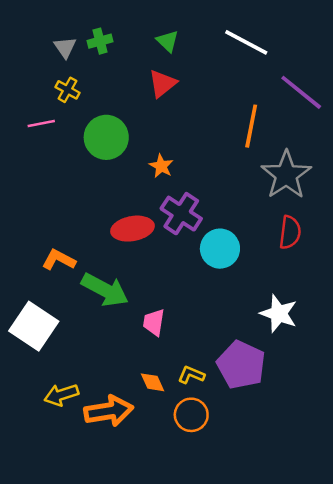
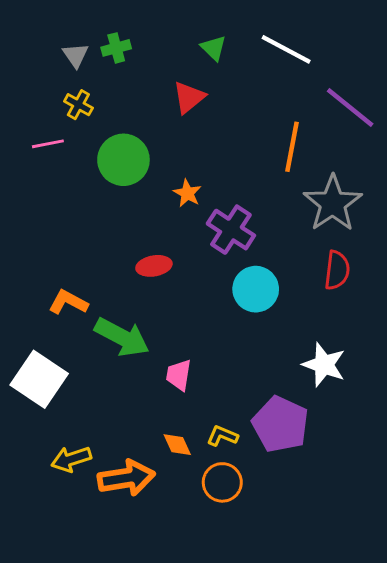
green triangle: (167, 41) -> (214, 48), moved
purple cross: (181, 214) -> (231, 230), moved
red ellipse: (132, 229) -> (154, 266), size x0.7

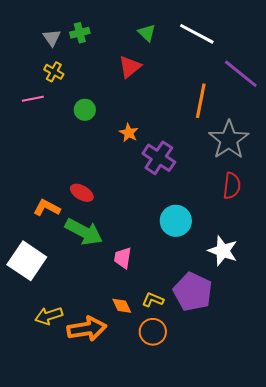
green circle: (123, 160) -> (85, 110), size x0.6
red ellipse: (154, 266) -> (82, 193), moved, turned 40
cyan circle: (256, 289) -> (176, 221), moved

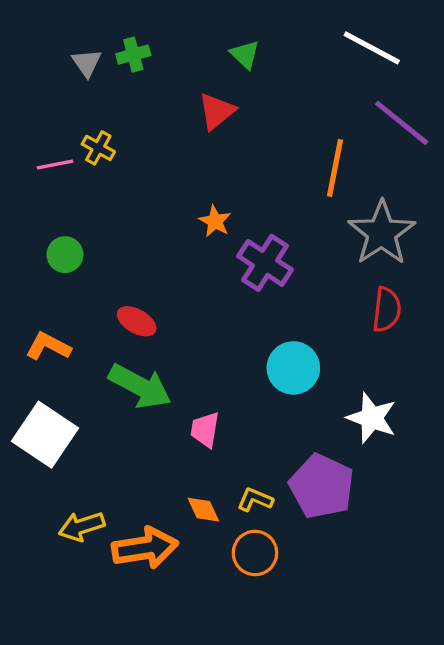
white line: (197, 34) -> (372, 48), moved
yellow cross: (54, 72) -> (98, 148), moved
green circle: (85, 110) -> (65, 255), moved
orange L-shape: (47, 208) -> (48, 346), moved

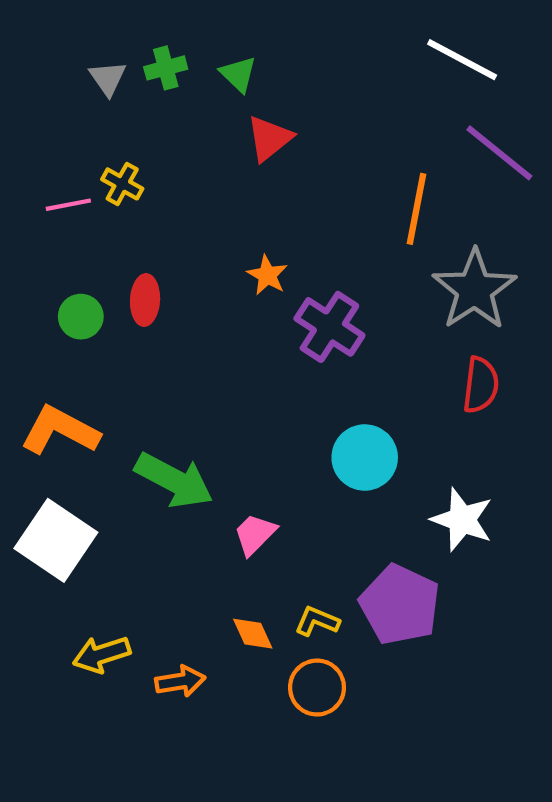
green triangle: (245, 55) -> (238, 74), moved
red ellipse: (137, 321) -> (145, 300), moved, turned 63
orange L-shape: (48, 346) -> (60, 431), size x1.4
pink trapezoid: (205, 430) -> (255, 534), turned 36
orange arrow: (145, 548) -> (180, 681), size x0.6

